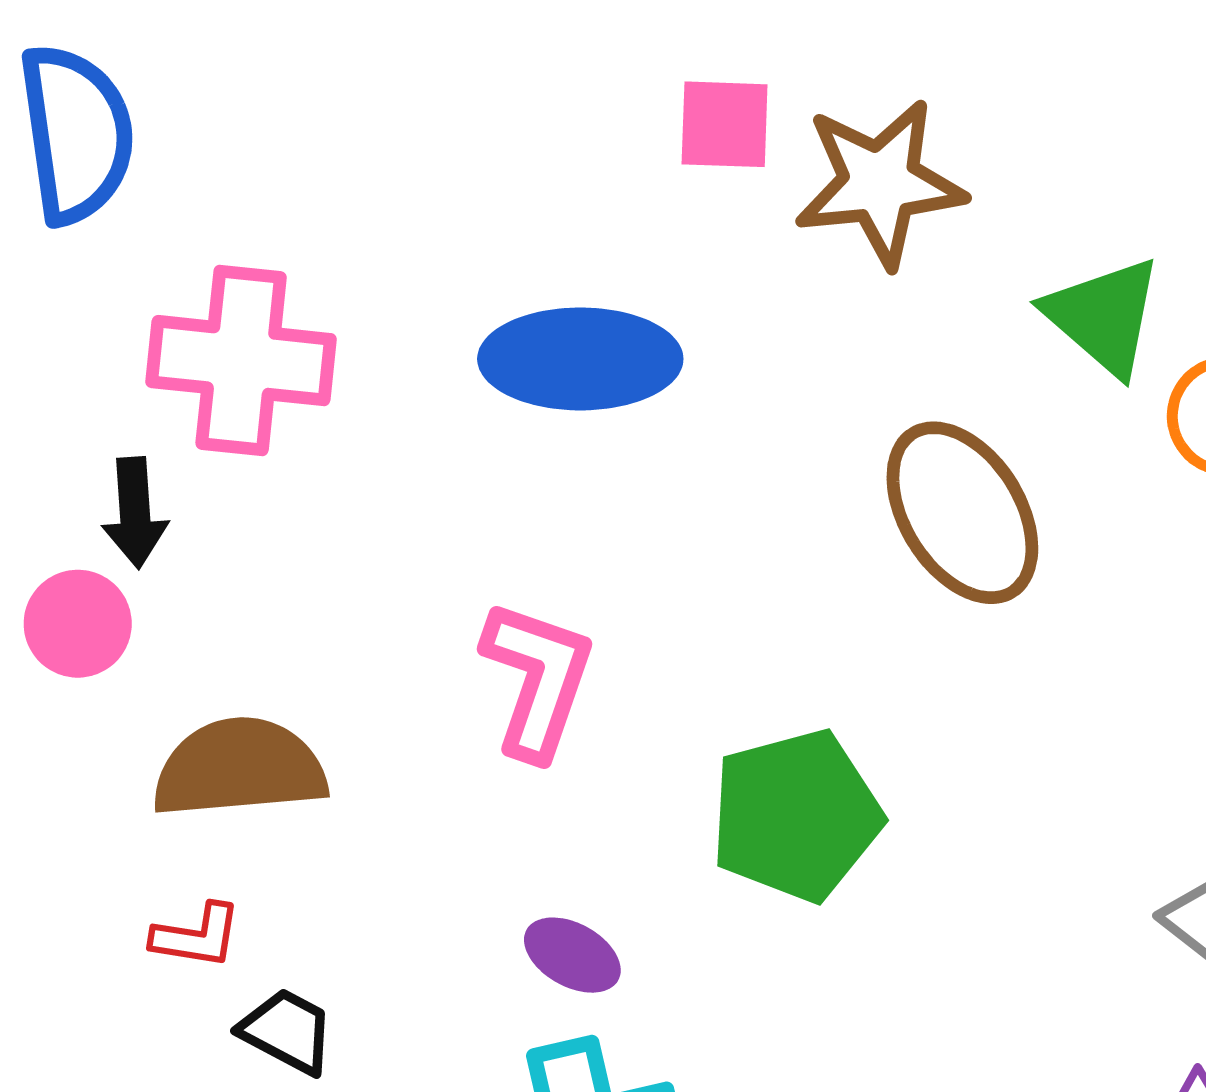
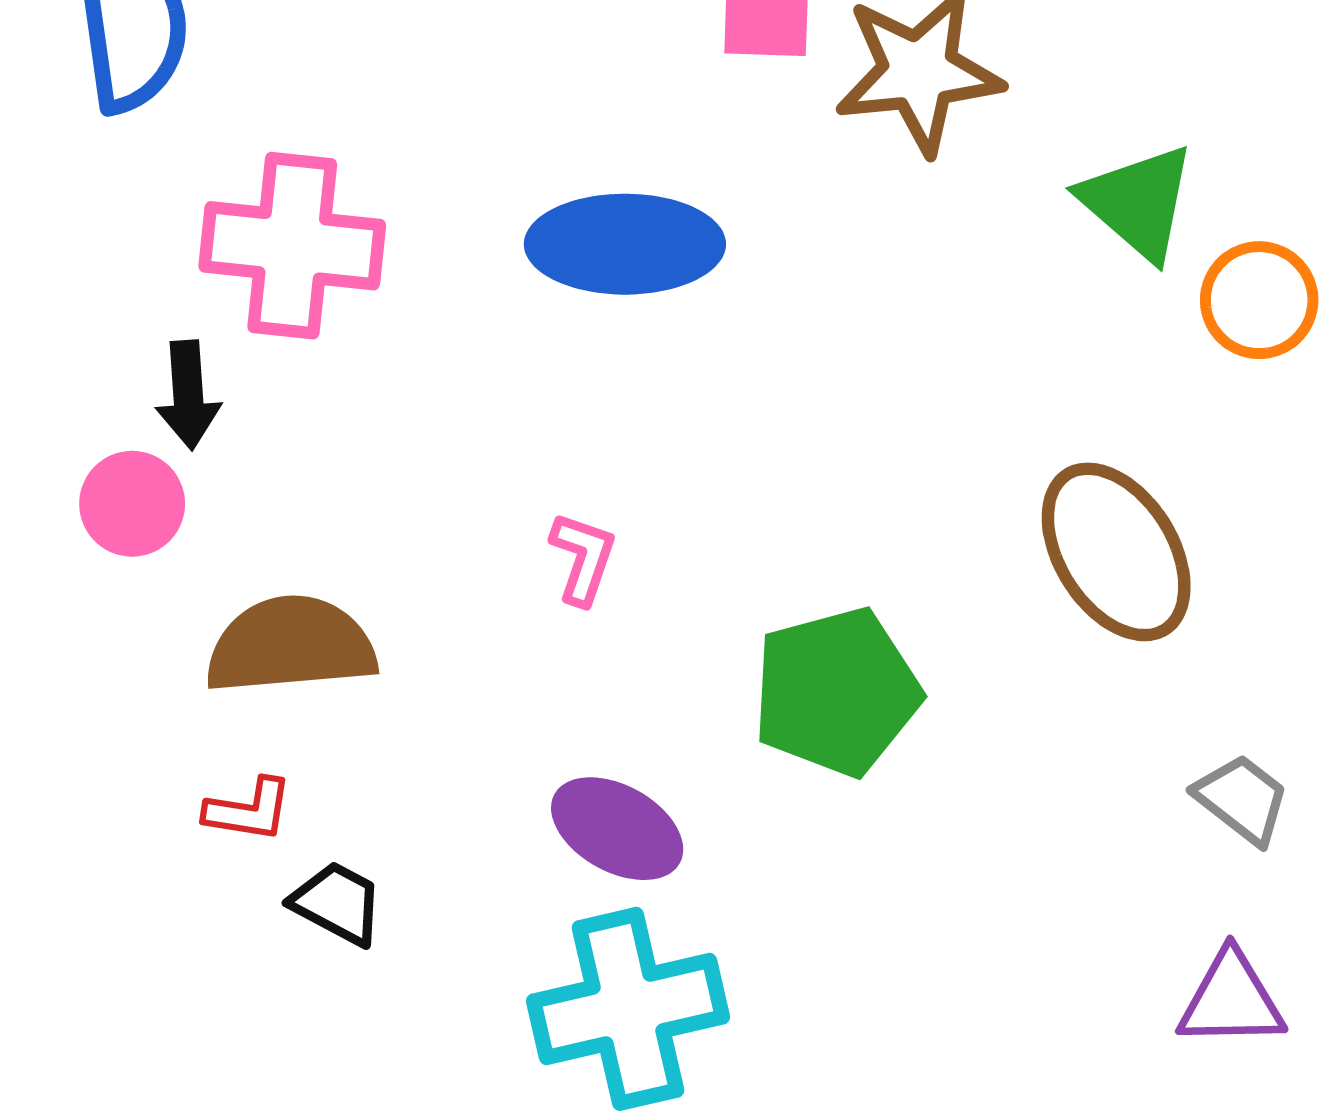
brown ellipse: (962, 513) -> (1116, 552), moved
pink L-shape: (537, 679) -> (583, 558), size x0.6
purple ellipse: (572, 955) -> (617, 829), size x1.4

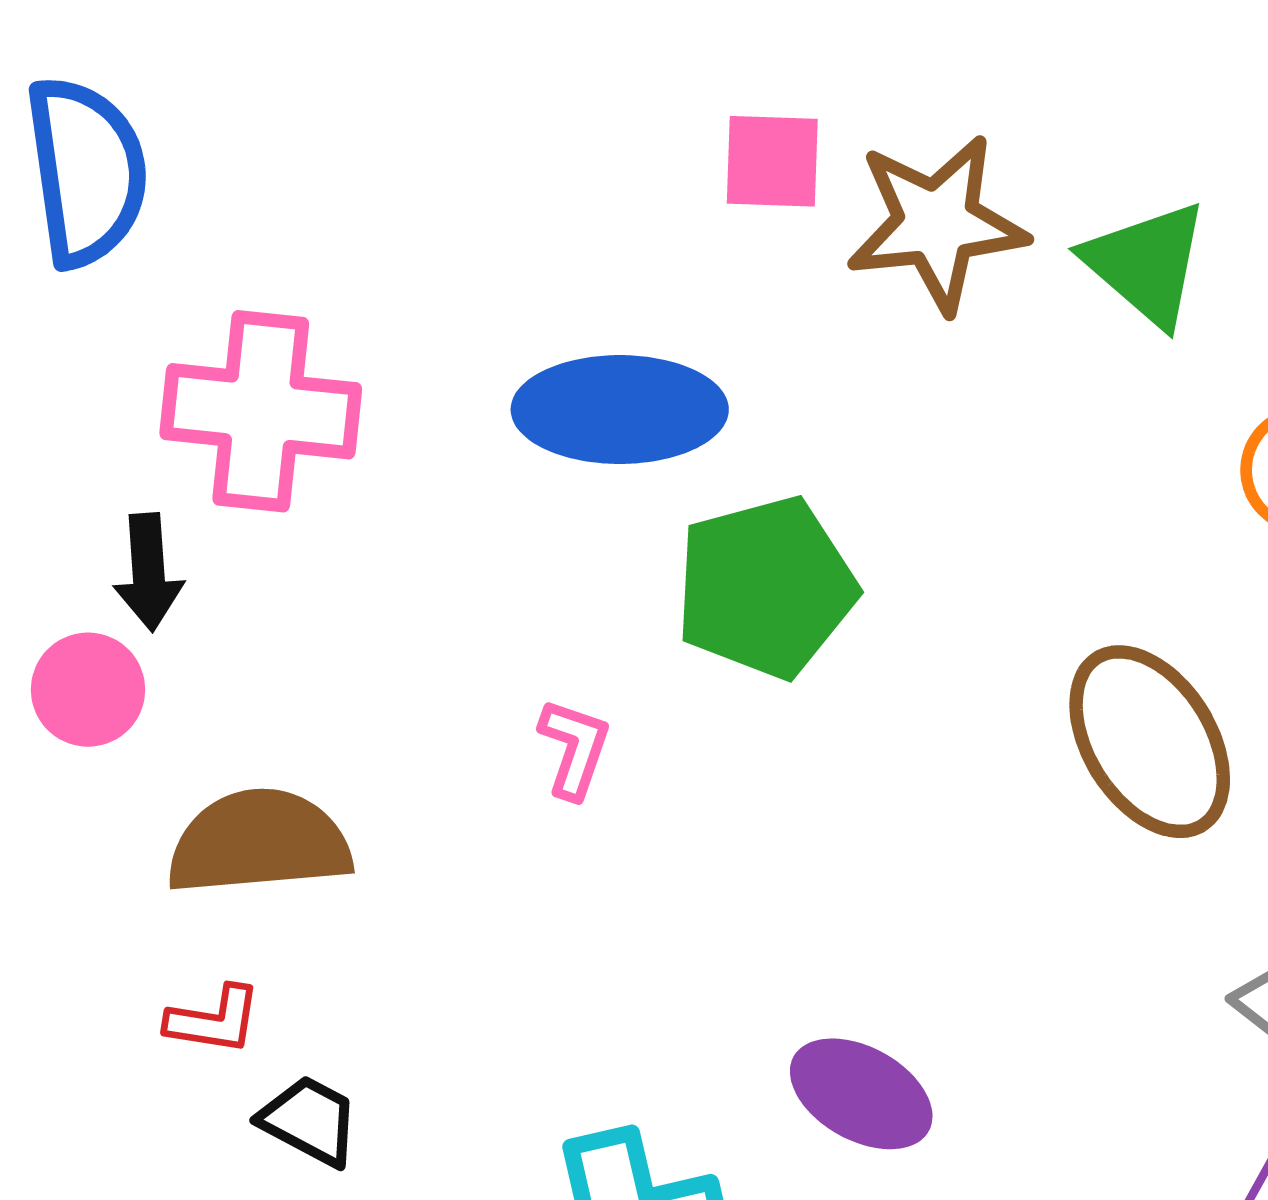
green triangle: (1138, 202) -> (1146, 264), moved
green pentagon: (836, 692) -> (766, 587), moved
purple ellipse: (617, 829) -> (861, 1094), moved

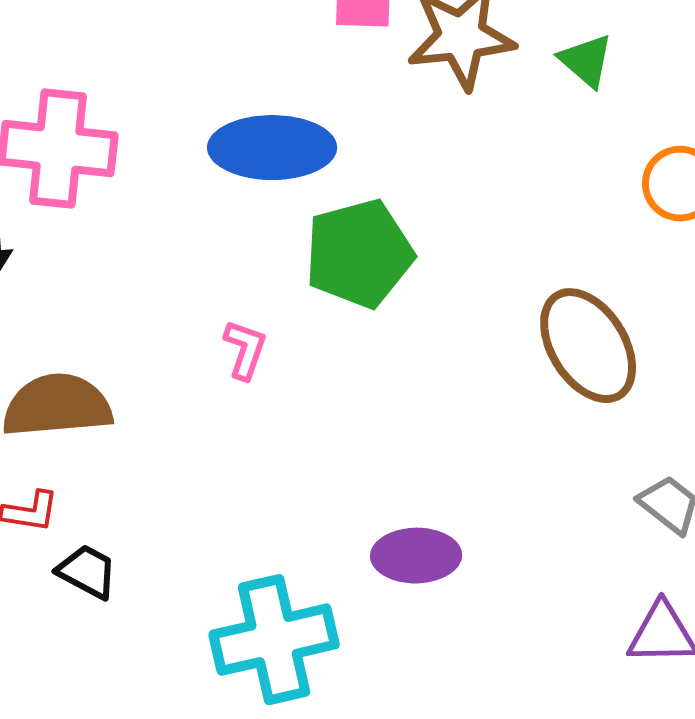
green triangle: (1146, 264) -> (586, 61), size x0.7
purple ellipse: (861, 1094) -> (416, 556), turned -30

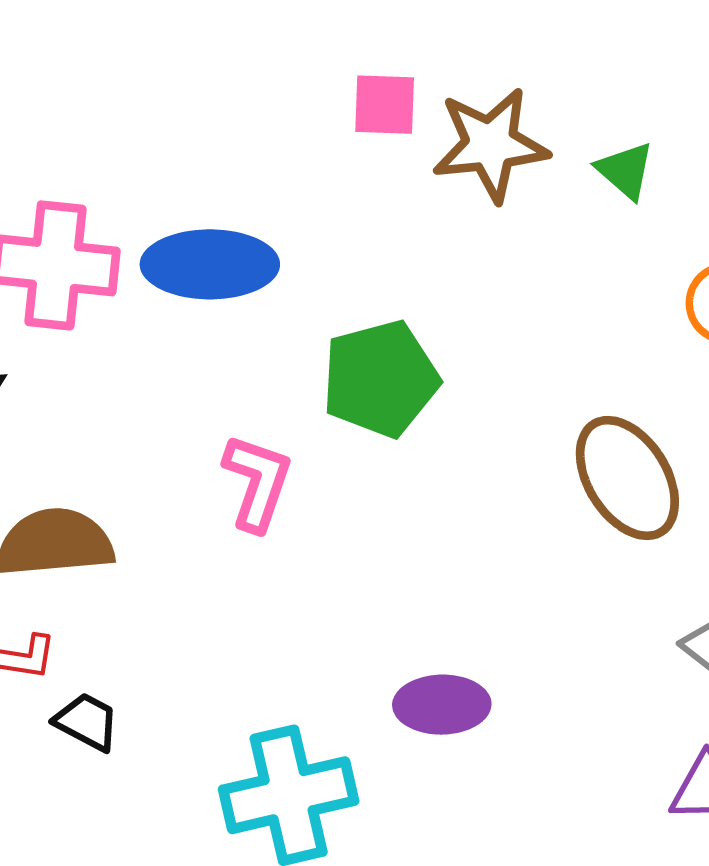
blue ellipse: (272, 148) -> (210, 264), moved
pink L-shape: (245, 350) -> (257, 482), size x1.5

